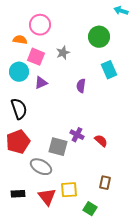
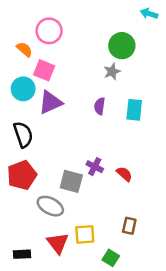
orange semicircle: (20, 40) -> (24, 49), turned 32
gray star: (63, 53) -> (112, 72), moved
cyan rectangle: (109, 70) -> (134, 110), moved, turned 30
purple triangle: (41, 83) -> (50, 102), size x1.5
black rectangle: (18, 194) -> (22, 254), moved

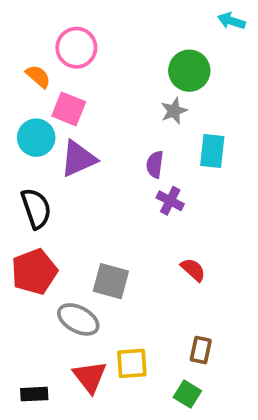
cyan rectangle: (134, 110) -> (212, 151), moved
purple cross: (95, 167) -> (170, 201), moved
green square: (111, 258) -> (187, 394), moved

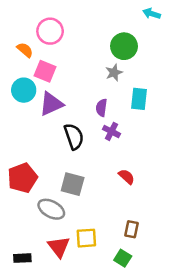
black semicircle: (36, 208) -> (74, 136), moved

